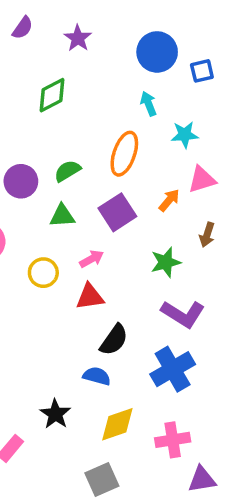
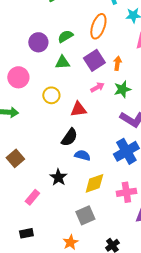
orange arrow: (169, 200) -> (117, 63), moved, turned -32
pink arrow: (92, 259) -> (97, 87), moved
black semicircle: (114, 340) -> (69, 137), moved

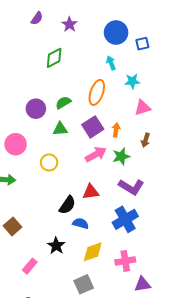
pink arrow: (97, 87) -> (96, 154), size x1.5
red triangle: (78, 109) -> (91, 192), moved

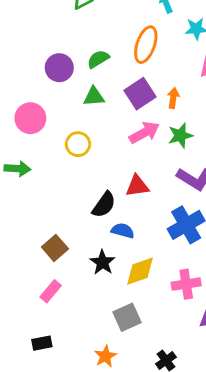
brown square: (13, 226) -> (55, 248), moved
black star: (56, 246) -> (103, 262), moved

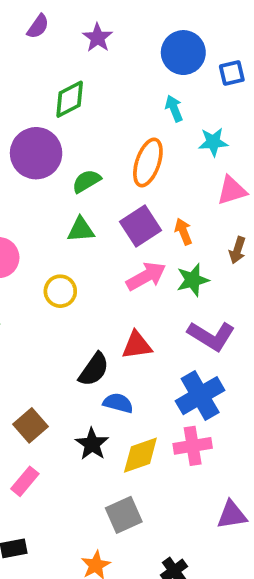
purple circle: (59, 68) -> (36, 153), moved, size x1.4
orange arrow: (173, 98) -> (183, 232), turned -30
pink cross: (186, 284) -> (193, 446), moved

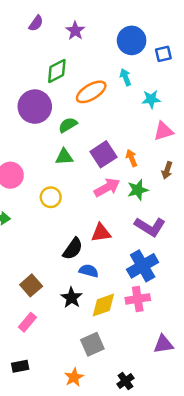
orange ellipse: (148, 163) -> (91, 92), moved, turned 40

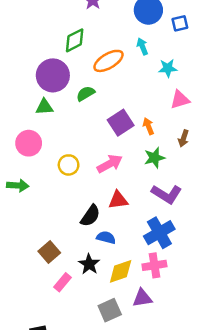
green triangle: (64, 157) -> (44, 107), moved
pink arrow: (107, 187) -> (110, 164), moved
pink rectangle: (27, 322) -> (63, 282), moved
purple triangle: (163, 344) -> (142, 298), moved

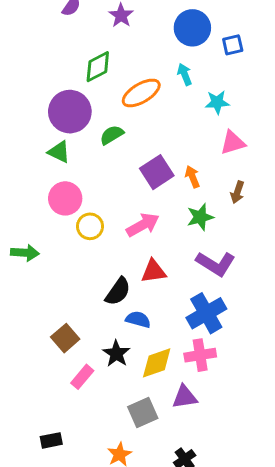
green triangle: (44, 107) -> (59, 152), turned 30
pink circle: (29, 143) -> (65, 198), moved

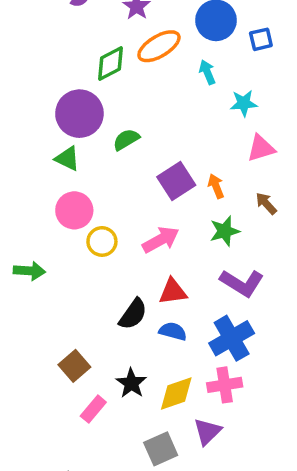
orange ellipse: (141, 93) -> (159, 46), moved
brown arrow: (237, 192) -> (266, 203), turned 120
blue semicircle: (138, 319) -> (173, 331), moved
purple triangle: (185, 397) -> (207, 432), turned -36

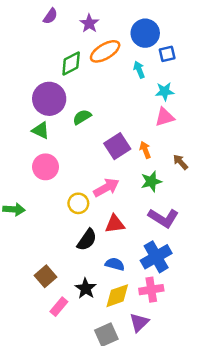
blue square: (261, 39) -> (167, 54), moved
pink triangle: (261, 148) -> (165, 117), moved
yellow circle: (102, 241) -> (78, 203), moved
blue semicircle: (173, 331) -> (115, 264), moved

